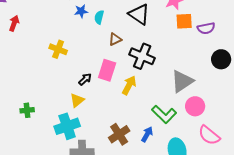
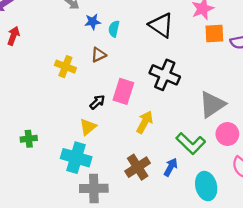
brown triangle: (115, 39) -> (99, 55), moved
yellow arrow: (129, 85) -> (145, 122), moved
cyan cross: (67, 126) -> (76, 158), turned 35

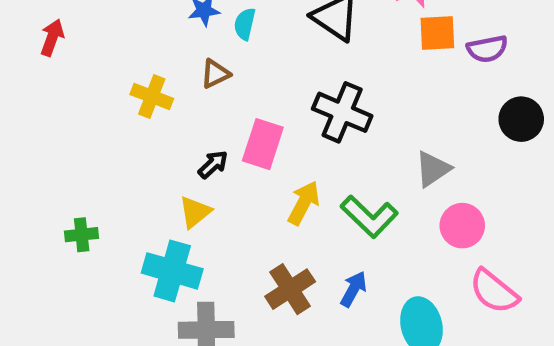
gray triangle: (212, 104) -> (433, 169), size x0.7
green L-shape: (191, 143) -> (369, 217), moved

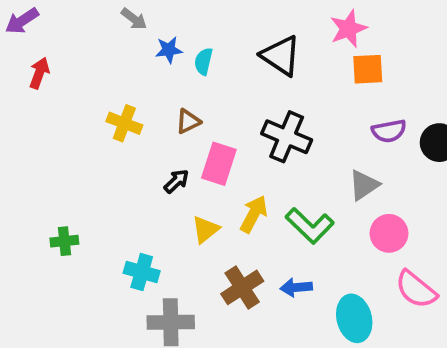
purple semicircle: (487, 49) -> (389, 131), moved
brown triangle: (215, 74) -> (188, 121), moved
yellow triangle: (195, 212) -> (205, 230), moved
cyan cross: (172, 271) -> (142, 272), size x0.7
blue arrow: (354, 289) -> (296, 287), turned -124

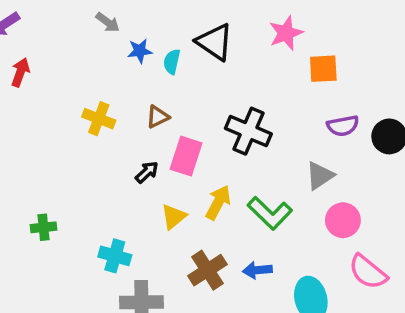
pink star: (348, 29) -> (286, 33), moved
black triangle: (281, 56) -> (215, 42), moved

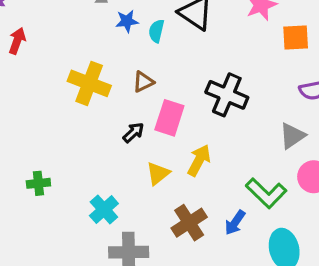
yellow cross: (99, 119) -> (89, 83), size x1.4
green L-shape: (270, 213) -> (266, 193), moved
cyan cross: (115, 256) -> (104, 210), turned 32
blue arrow: (257, 270) -> (235, 223), turned -50

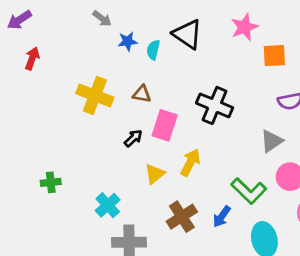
brown triangle: (143, 82) -> (142, 94), turned 36

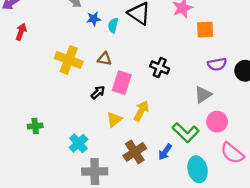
black cross: (215, 105) -> (160, 68), size x0.7

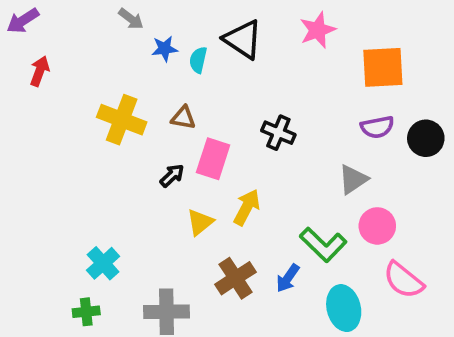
orange square: (205, 30) -> (383, 67), moved, size x1.4
green cross: (35, 126) -> (86, 312), moved
cyan cross: (78, 143) -> (103, 263), moved

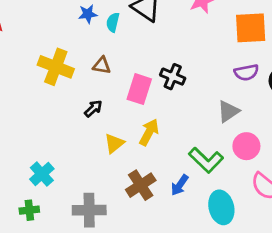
pink rectangle: (213, 159) -> (139, 89), moved

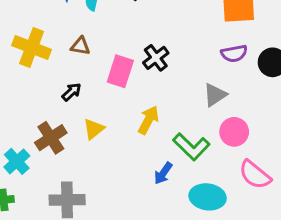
black cross: (173, 77) -> (156, 58), turned 30
yellow arrow: (149, 132) -> (148, 120), moved
brown cross: (141, 185) -> (51, 138), moved
cyan ellipse: (221, 207) -> (208, 197), turned -68

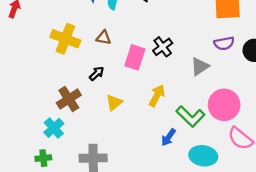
gray triangle: (215, 95) -> (200, 67), moved
pink circle: (234, 132) -> (224, 105), size x1.4
brown cross: (51, 138) -> (69, 99), moved

